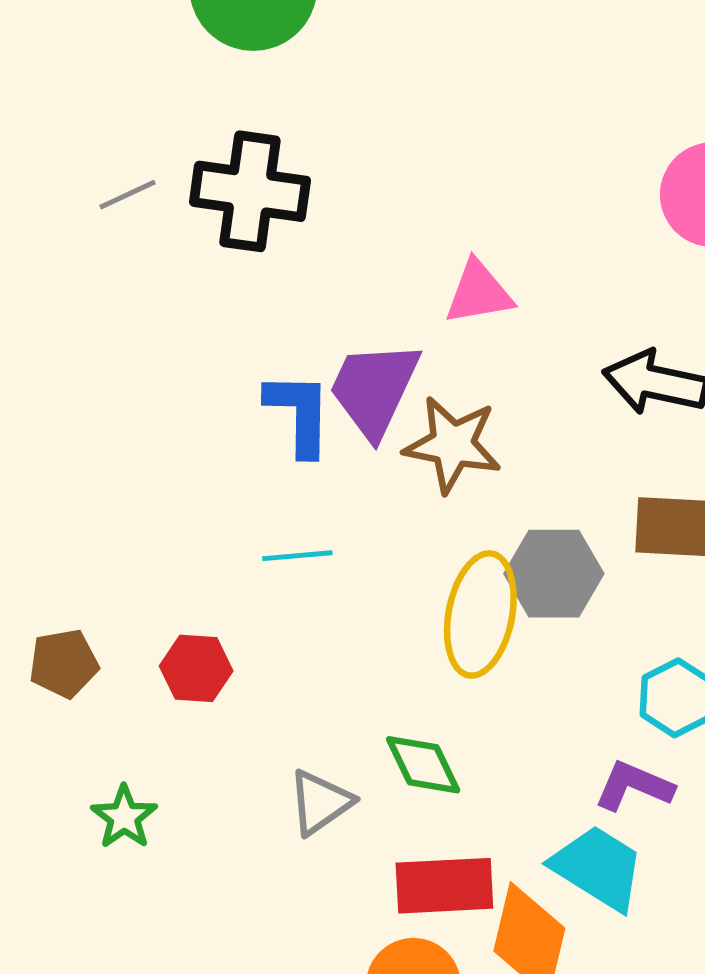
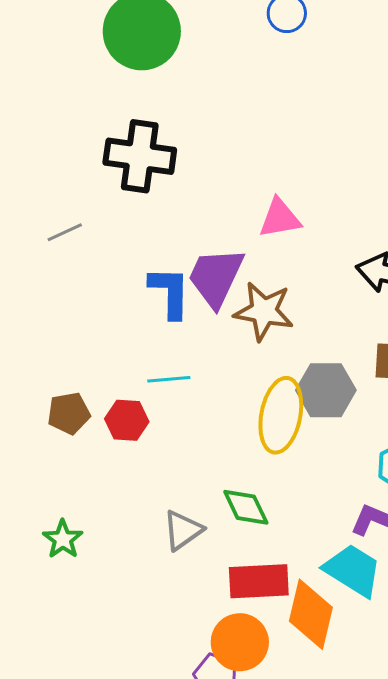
gray line: (127, 195) -> (65, 232), moved
brown pentagon: (64, 663) -> (69, 413), moved
red hexagon: (196, 668) -> (127, 420), moved

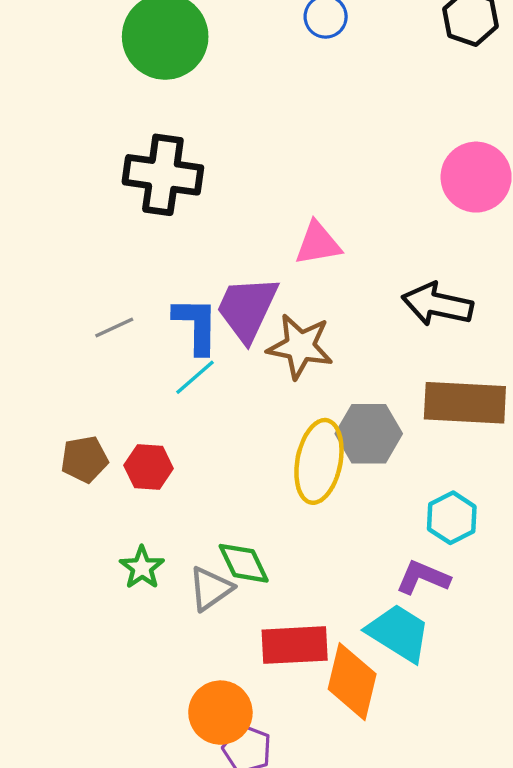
gray line: (65, 232) -> (114, 328), moved
cyan line: (169, 379) -> (195, 377), moved, turned -36
green diamond: (246, 507) -> (244, 563), moved
green star: (63, 539) -> (142, 568), moved
orange circle: (240, 642) -> (220, 713), moved

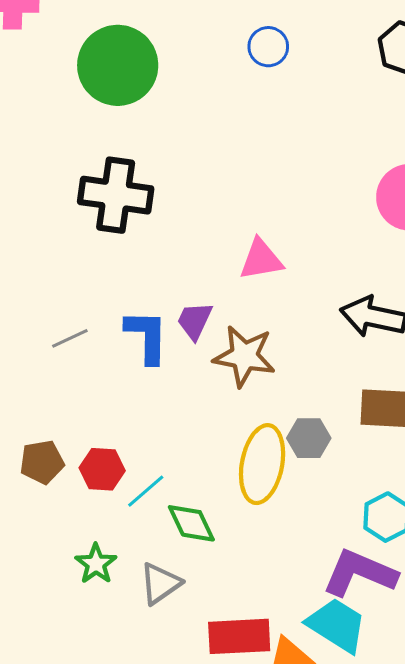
purple trapezoid: (247, 309) -> (195, 321), size x0.6
cyan line: (195, 377) -> (146, 491), moved
gray hexagon: (369, 434) -> (309, 438), size x0.7
green diamond: (244, 563) -> (191, 523), moved
purple L-shape: (423, 578) -> (360, 573), size x1.5

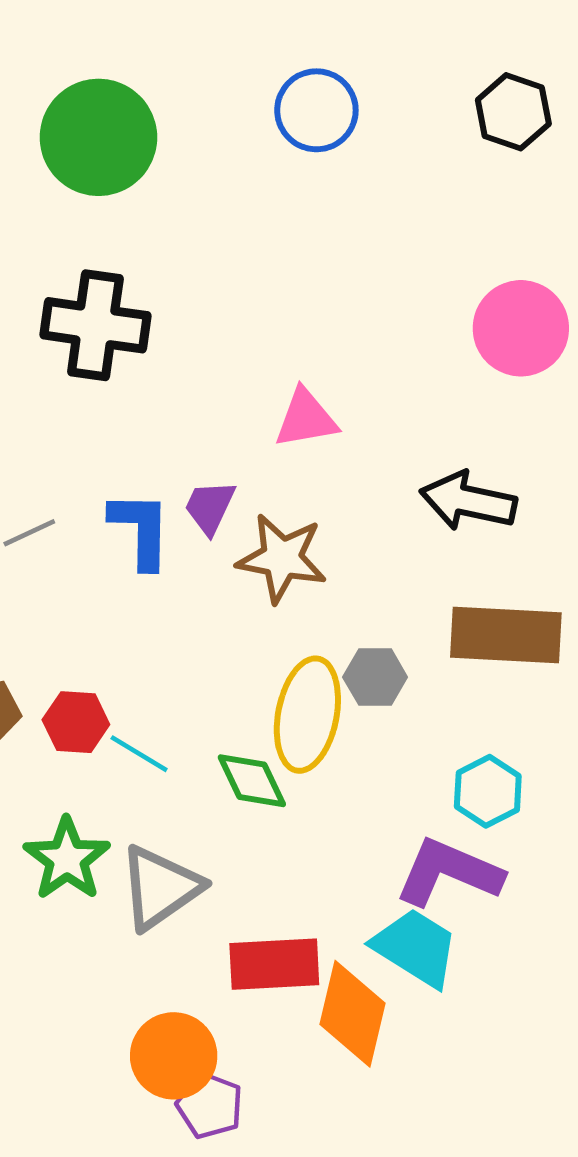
blue circle: (268, 47) -> (316, 110), size x1.4
cyan line: (146, 491) -> (139, 754), turned 72
green diamond: (191, 523) -> (252, 781), moved
green star: (96, 564) -> (67, 859), size x1.4
gray triangle: (160, 584) -> (160, 887), size x1.4

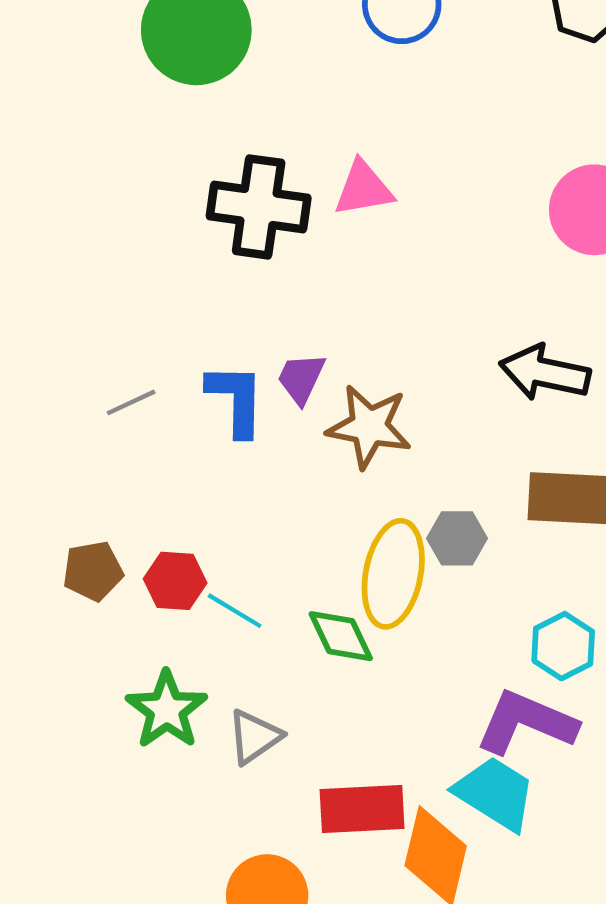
black cross: (95, 325) -> (259, 207), moved
pink triangle: (306, 418) -> (363, 189), moved
gray triangle: (160, 887) -> (254, 737), size x0.7

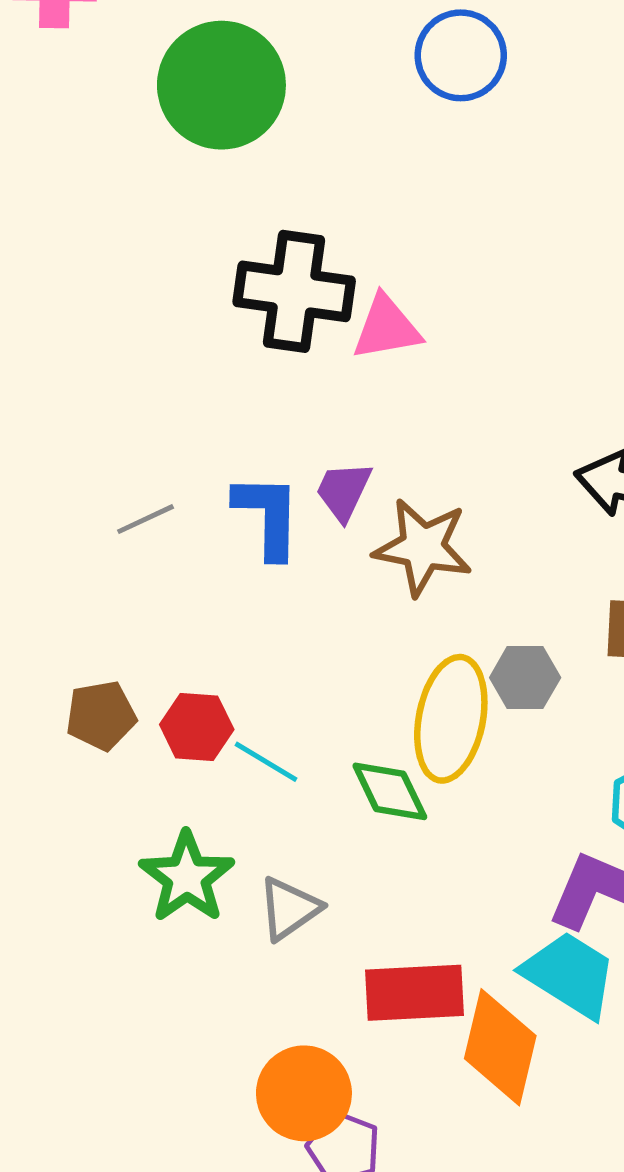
pink triangle: (363, 189) -> (386, 328), moved

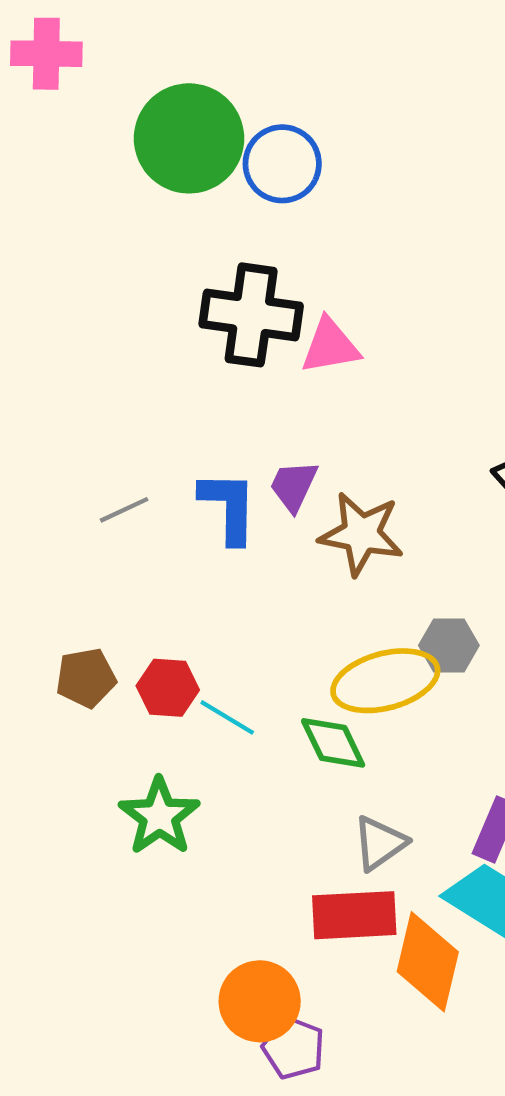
blue circle: (461, 55) -> (282, 164), moved
yellow ellipse: (451, 719) -> (385, 681), turned 64
gray triangle: (289, 909) -> (380, 843), moved

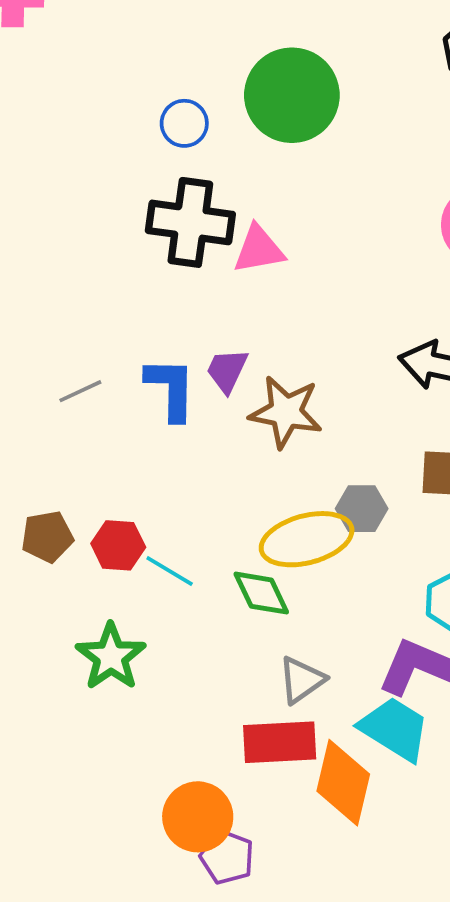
green circle: (189, 138) -> (292, 95), moved
blue circle: (282, 164) -> (184, 123), moved, size x0.7

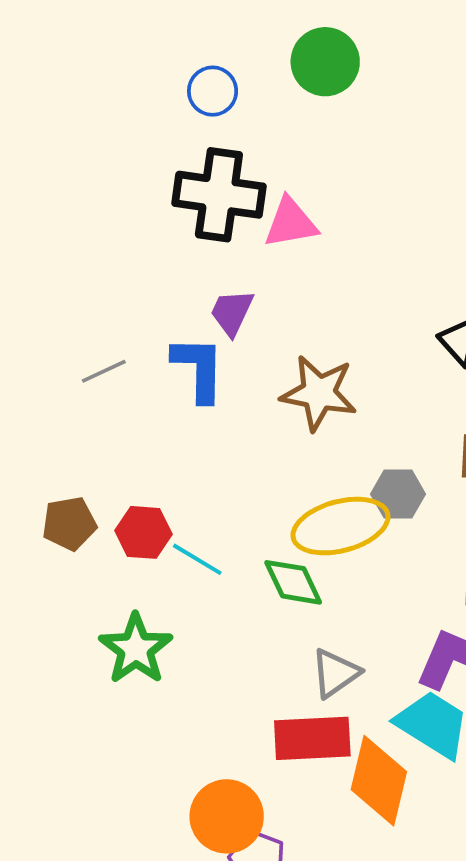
green circle: (292, 95) -> (325, 62), size x0.7
purple trapezoid: (227, 370) -> (232, 312), moved

